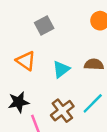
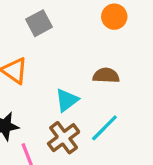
cyan triangle: (61, 69) -> (67, 100), moved

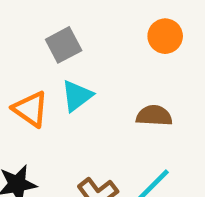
cyan triangle: (67, 100) -> (77, 96), moved

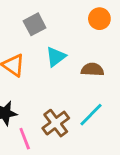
cyan triangle: (77, 96) -> (56, 57), moved

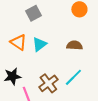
cyan triangle: (56, 57) -> (39, 44), moved

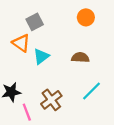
orange triangle: (18, 42) -> (21, 43), moved
cyan line: (73, 77) -> (91, 91), moved

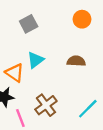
orange triangle: (21, 43) -> (15, 73), moved
cyan line: (91, 91) -> (88, 109), moved

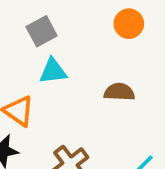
cyan triangle: (36, 60) -> (53, 71), moved, turned 30

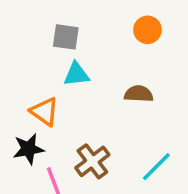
gray square: (42, 31) -> (66, 37), turned 36

